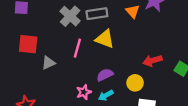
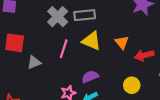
orange triangle: (133, 11) -> (122, 42), moved
red arrow: (152, 61) -> (144, 55), moved
yellow circle: (135, 83) -> (132, 85), moved

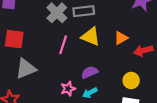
orange triangle: (122, 42) -> (121, 38), turned 40
gray triangle: (34, 62) -> (26, 69), moved, size x1.5

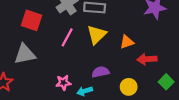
yellow triangle: (91, 37) -> (97, 35), turned 42
red square: (14, 39) -> (32, 20), moved
purple semicircle: (90, 72) -> (100, 72), moved

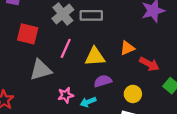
yellow triangle: (97, 35) -> (95, 57), moved, turned 45
gray triangle: (25, 54) -> (41, 70), moved
red arrow: (147, 59) -> (149, 64), turned -144

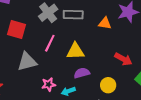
orange triangle: (127, 48) -> (105, 23), moved, turned 32

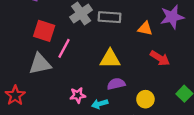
pink line: (50, 43) -> (64, 48), moved
red arrow: (123, 59) -> (160, 58), moved
gray triangle: (27, 62) -> (40, 64), moved

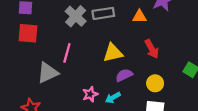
red square: (44, 31) -> (28, 33), moved
red arrow: (160, 58) -> (152, 49), moved, turned 42

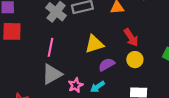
gray triangle: (48, 73) -> (52, 74), moved
yellow circle: (155, 83) -> (135, 60), moved

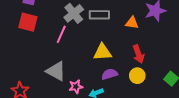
pink line: (50, 47) -> (61, 34), moved
gray triangle: (52, 74) -> (56, 71), turned 45

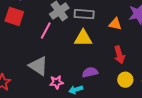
yellow triangle: (102, 52) -> (83, 38), moved
yellow circle: (137, 76) -> (125, 80), moved

